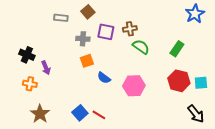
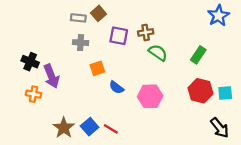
gray rectangle: (61, 18) -> (78, 18), moved
gray cross: (83, 39) -> (81, 43), moved
purple arrow: (46, 68) -> (51, 76), size x1.5
brown star: (40, 114) -> (64, 128), moved

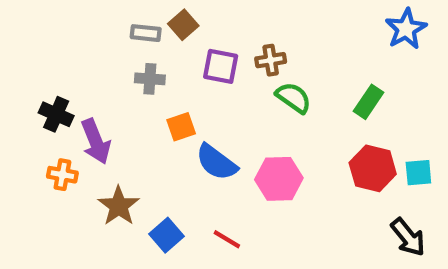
blue semicircle: (116, 87) -> (216, 162), size x1.5
brown star: (64, 128) -> (119, 206), moved
red line: (111, 129) -> (227, 239), moved

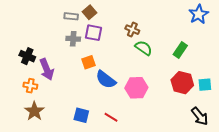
brown cross: (271, 60) -> (132, 30), turned 32
purple square: (221, 66) -> (94, 33), moved
brown star: (119, 206) -> (34, 111), moved
blue square: (167, 235) -> (81, 115), turned -35

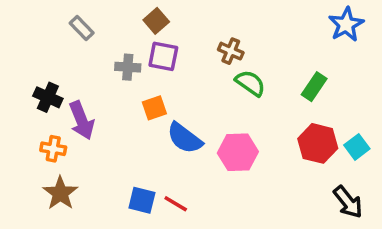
gray rectangle: (71, 16) -> (82, 28), moved, turned 40
cyan square: (205, 85) -> (357, 147), turned -32
red line: (111, 117) -> (176, 204), moved

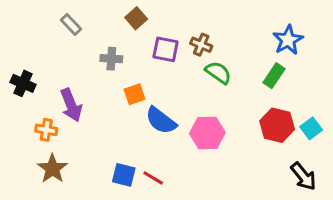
blue star: (346, 24) -> (288, 40), moved
purple square: (163, 56) -> (166, 49), moved
black cross: (48, 97) -> (23, 83), moved

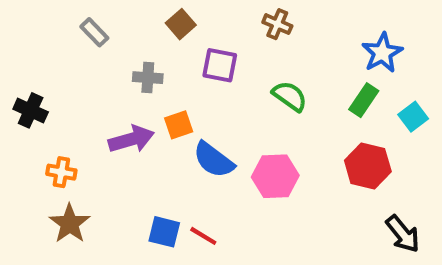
brown cross: (201, 45) -> (277, 24), moved
purple arrow: (71, 105) -> (131, 139), moved, turned -84
cyan square: (311, 128) -> (413, 117), moved

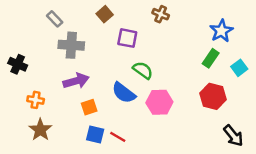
gray cross: (148, 78) -> (71, 45), moved, size x1.5
green semicircle: (290, 96) -> (143, 70), moved
orange square: (179, 125) -> (89, 107), moved

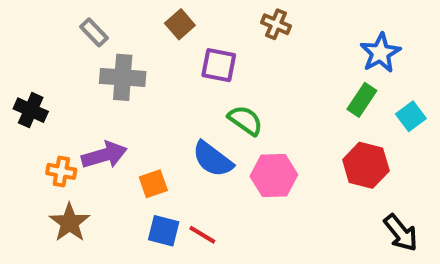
purple arrow: (76, 81) -> (104, 155), moved

